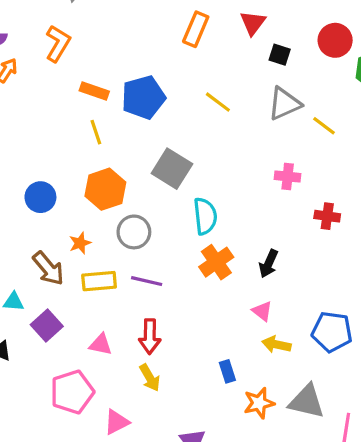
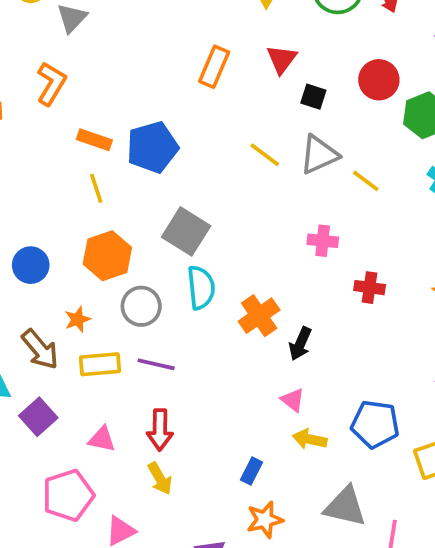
yellow line: (218, 102) -> (265, 155), moved
cyan semicircle: (205, 216) -> (201, 288), moved
orange cross: (216, 262) -> (259, 316), moved
blue rectangle: (227, 371) -> (252, 471), turned 45
orange star: (259, 403) -> (265, 520), moved

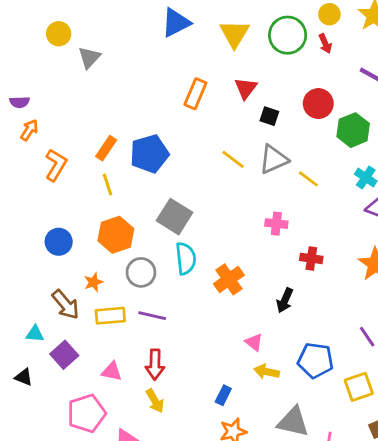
orange L-shape: (51, 84) -> (56, 165), moved
orange rectangle: (94, 140) -> (106, 148), turned -75
black arrow: (300, 344) -> (285, 300), moved

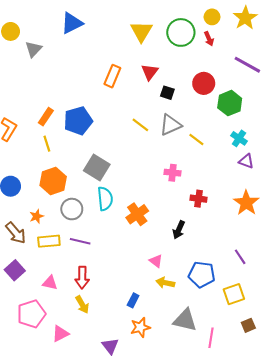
blue triangle: (176, 23) -> (72, 23), moved

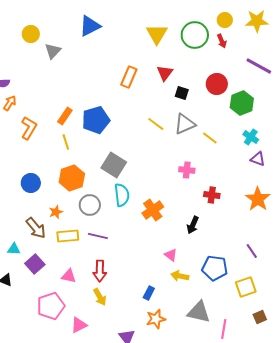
yellow star: (245, 18) -> (257, 21), turned 30

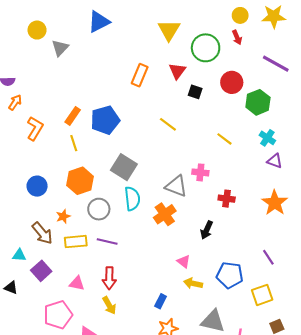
green circle: (195, 35) -> (206, 48), moved
gray triangle: (185, 124) -> (176, 186), moved, turned 45

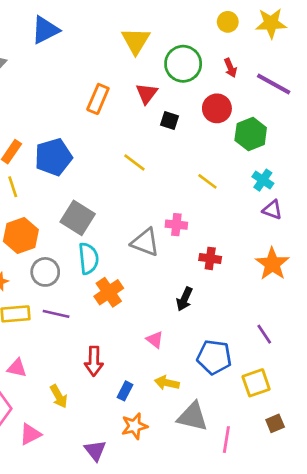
red arrow: (237, 37) -> (230, 68), moved
orange cross: (165, 214) -> (109, 292), moved
red arrow: (109, 278) -> (94, 361), moved
yellow arrow: (193, 283) -> (167, 383), moved

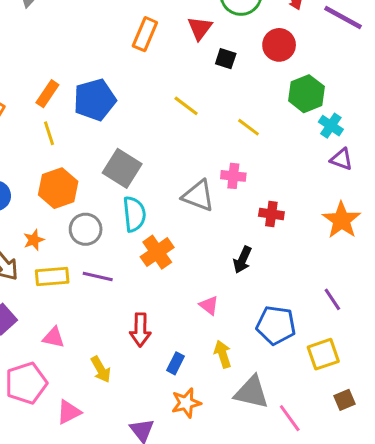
green hexagon: (251, 134) -> (306, 94), moved
yellow line: (207, 181) -> (249, 127), moved
yellow arrow: (167, 383) -> (223, 354), turned 60
pink line: (226, 440) -> (290, 418), turned -45

